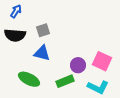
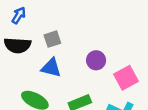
pink square: (102, 61) -> (126, 78), turned 36
purple circle: (78, 65) -> (96, 60), moved

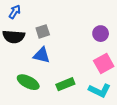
purple circle: (96, 60) -> (101, 34), moved

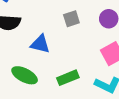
gray square: (43, 31) -> (71, 19), moved

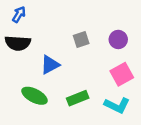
blue triangle: (40, 44) -> (50, 65), turned -42

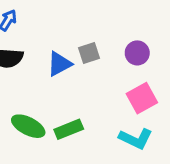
blue triangle: (50, 65) -> (59, 64), moved
green rectangle: (78, 98) -> (69, 129), moved

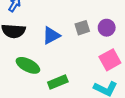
gray square: (89, 53) -> (82, 28), moved
green ellipse: (28, 126) -> (28, 65), moved

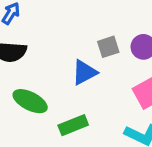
blue triangle: (51, 35) -> (84, 72), moved

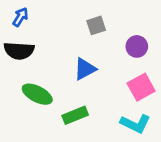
gray square: (108, 47) -> (96, 25), moved

